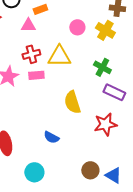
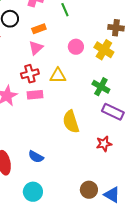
pink triangle: (28, 25) -> (36, 48), moved, turned -42
yellow triangle: (59, 56) -> (58, 76), size x0.7
red star: (105, 124) -> (104, 144), size x0.7
blue semicircle: (51, 137) -> (36, 157), moved

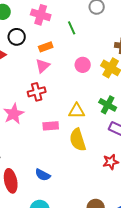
yellow triangle: (58, 76) -> (77, 111), moved
pink rectangle: (35, 95) -> (51, 126), moved

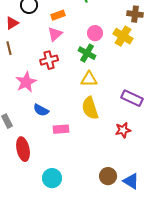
green cross: (108, 105) -> (87, 53), moved
pink rectangle: (51, 126) -> (61, 129), moved
blue semicircle: (43, 175) -> (41, 110), moved

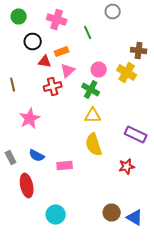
red triangle: (12, 23) -> (45, 62), moved, turned 40
pink triangle: (55, 34) -> (68, 70), moved
red cross: (49, 60) -> (53, 86), moved
blue semicircle: (41, 110) -> (37, 156), moved

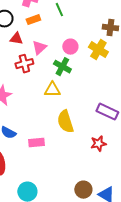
orange rectangle: (62, 52) -> (33, 20), moved
yellow triangle: (93, 116) -> (52, 90), moved

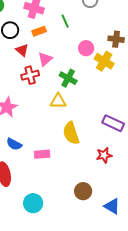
red triangle: (16, 39) -> (22, 50), turned 32
pink circle: (70, 47) -> (86, 48), moved
brown circle: (83, 190) -> (83, 191), moved

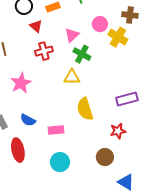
pink triangle: (45, 59) -> (72, 35), moved
purple rectangle: (113, 123) -> (127, 99), turned -40
brown circle: (83, 191) -> (105, 157), moved
cyan circle: (33, 203) -> (60, 162), moved

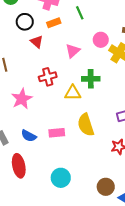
red cross: (44, 51) -> (48, 77), moved
green cross: (82, 54) -> (91, 79), moved, turned -30
pink rectangle: (56, 130) -> (57, 133), moved
brown circle: (105, 157) -> (106, 187), moved

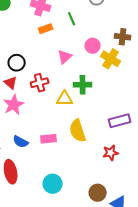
black circle: (25, 22) -> (17, 63), moved
red triangle: (37, 42) -> (11, 83), moved

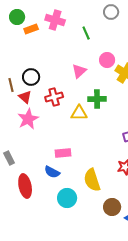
orange rectangle: (46, 29) -> (31, 29), moved
yellow semicircle: (78, 131) -> (92, 180), moved
blue semicircle: (21, 142) -> (52, 172), moved

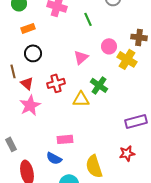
orange rectangle: (31, 29) -> (28, 28), moved
black circle: (31, 77) -> (33, 53), moved
green cross: (97, 99) -> (99, 85), turned 36

